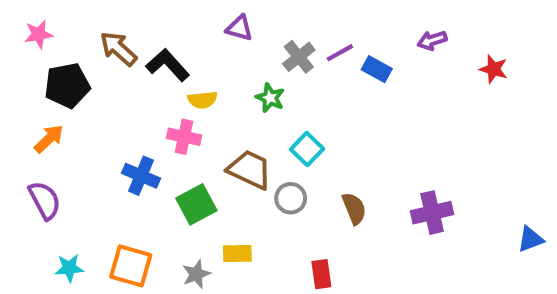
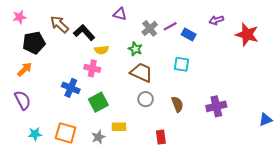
red star: (494, 69) -> (247, 35), size x1.6
cyan square: (307, 149) -> (181, 64), moved, turned -35
brown trapezoid: (250, 170) -> (141, 72), moved

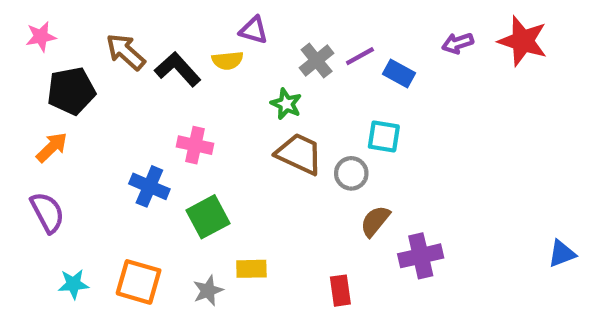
red star: (247, 35) -> (523, 41), moved
yellow semicircle: (101, 50) -> (228, 61), moved
gray circle: (146, 99) -> (351, 173), moved
brown semicircle: (177, 104) -> (375, 221), turned -119
purple cross: (216, 106) -> (421, 256), moved

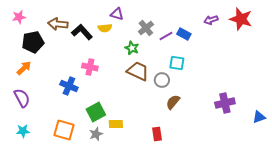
brown arrow: (126, 52) -> (58, 24), turned -36
purple line: (360, 56) -> (166, 36), moved
green square: (208, 217) -> (96, 112), moved
purple cross: (421, 256) -> (225, 103), moved
cyan star: (73, 284) -> (23, 131), moved

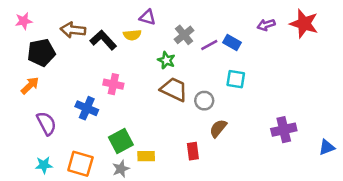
cyan square: (177, 63) -> (236, 79), moved
purple semicircle: (22, 98) -> (46, 123), moved
cyan star: (23, 131) -> (44, 165), moved
red rectangle: (157, 134) -> (193, 151), moved

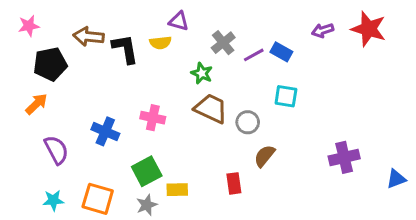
black L-shape: (103, 40) -> (125, 49), turned 32
pink cross: (113, 84) -> (153, 118), moved

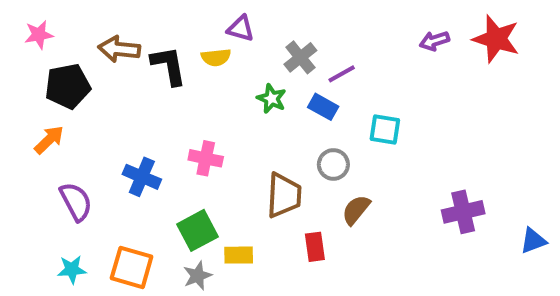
blue rectangle: (281, 52) -> (323, 107), moved
brown trapezoid: (211, 108) -> (284, 195), moved, turned 68

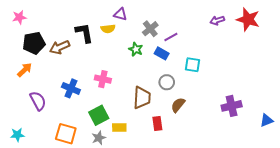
brown arrow: (119, 49) -> (60, 47), moved, turned -30
cyan star: (72, 270) -> (17, 135), moved

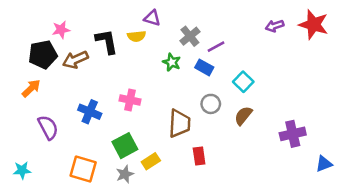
pink star: (19, 17) -> (61, 30), moved
cyan square: (192, 65) -> (243, 82), turned 35
brown semicircle: (178, 105) -> (243, 116), moved
blue triangle: (267, 120) -> (324, 164), moved
yellow rectangle: (119, 128) -> (151, 161), turned -32

